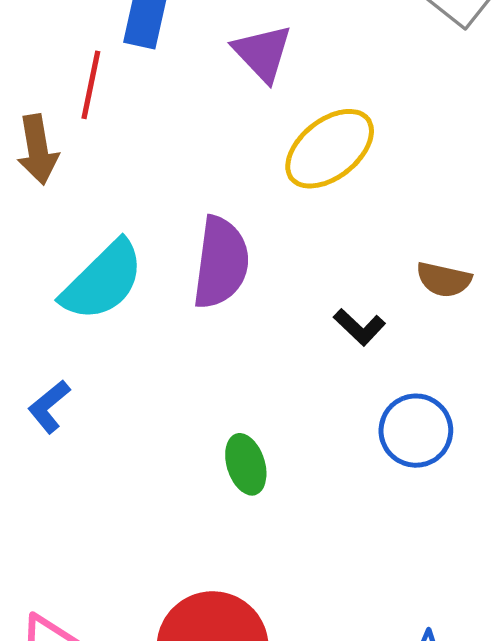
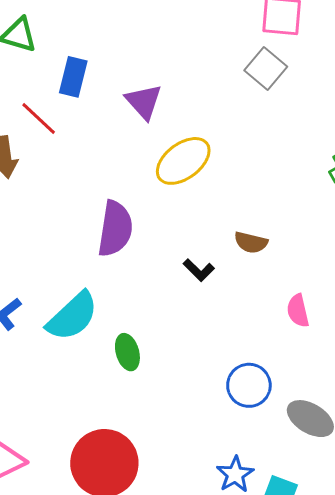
red line: (91, 85) -> (39, 119), turned -60
cyan semicircle: (103, 281) -> (72, 316), moved
blue circle: (416, 431) -> (249, 385), moved

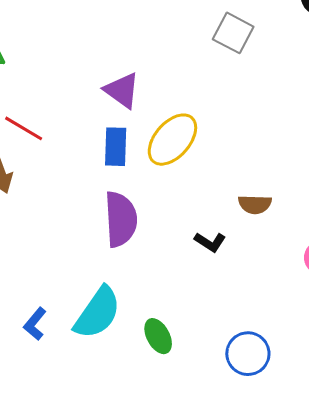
blue rectangle: (73, 77) -> (116, 147), moved
blue circle: (249, 385) -> (248, 354), moved

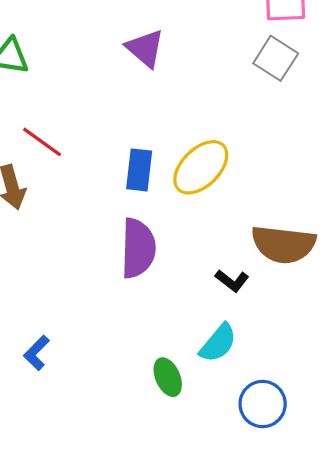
purple triangle: (122, 90) -> (145, 48), moved
brown semicircle: (255, 204) -> (283, 244), size x1.8
cyan semicircle: (97, 313) -> (218, 343), moved, size x0.7

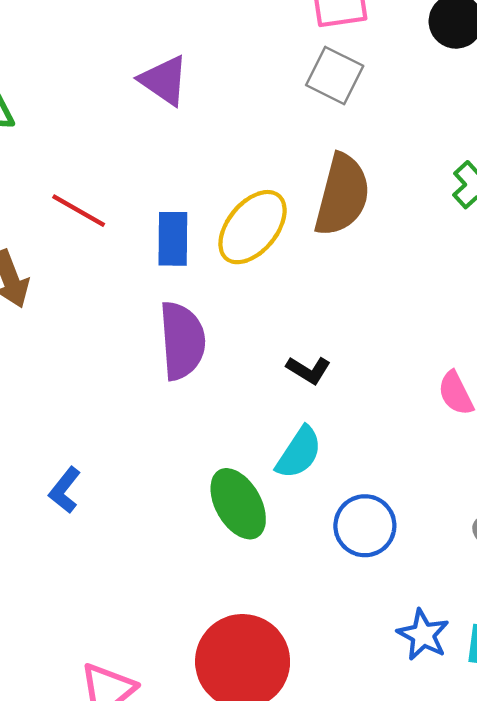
red line: (42, 142) -> (79, 211), moved
brown semicircle: (283, 244) -> (342, 195), moved, turned -76
green ellipse: (168, 377) -> (238, 504), size x1.4

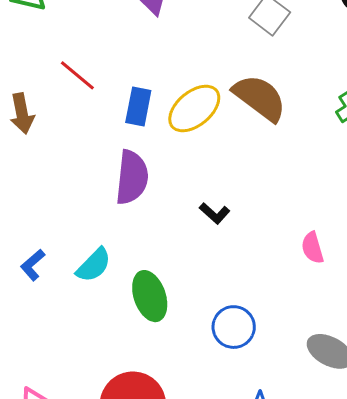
brown semicircle: (342, 195) -> (260, 98), turned -78
cyan semicircle: (299, 453) -> (94, 265), moved

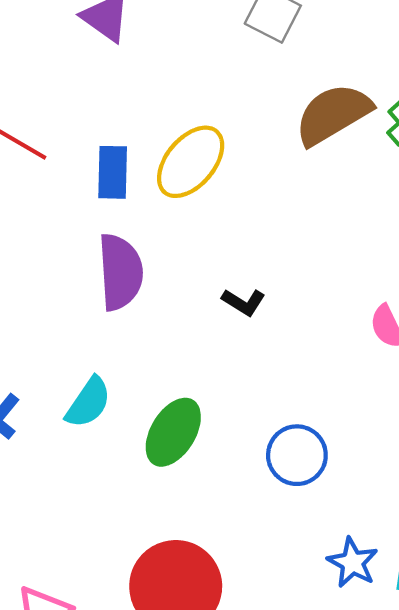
brown semicircle: (260, 98) -> (333, 114), moved, turned -58
green ellipse: (150, 296) -> (173, 432), turned 60

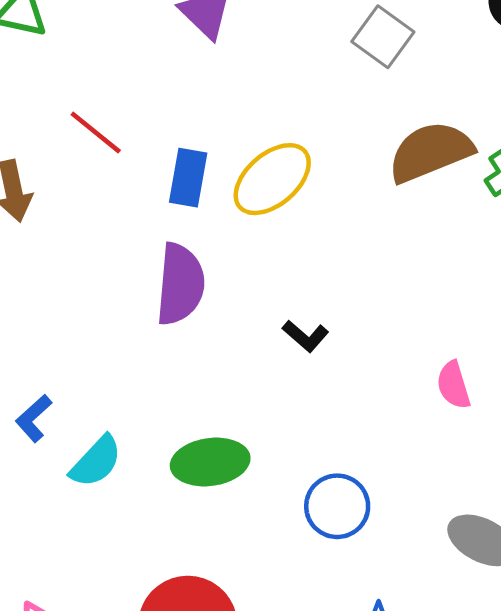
cyan semicircle: (88, 403) -> (96, 462), moved
green ellipse: (173, 432) -> (210, 462), turned 42

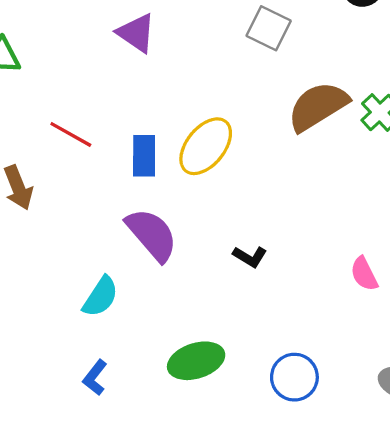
purple semicircle: (180, 284) -> (152, 235), turned -36
blue L-shape: (34, 418) -> (95, 378), moved
cyan semicircle: (96, 462) -> (100, 297), moved

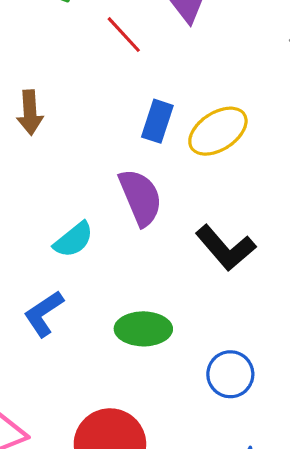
red line: (71, 134) -> (124, 35), moved
black L-shape: (250, 257) -> (225, 248), size x1.8
blue L-shape: (95, 378) -> (44, 314), size x1.4

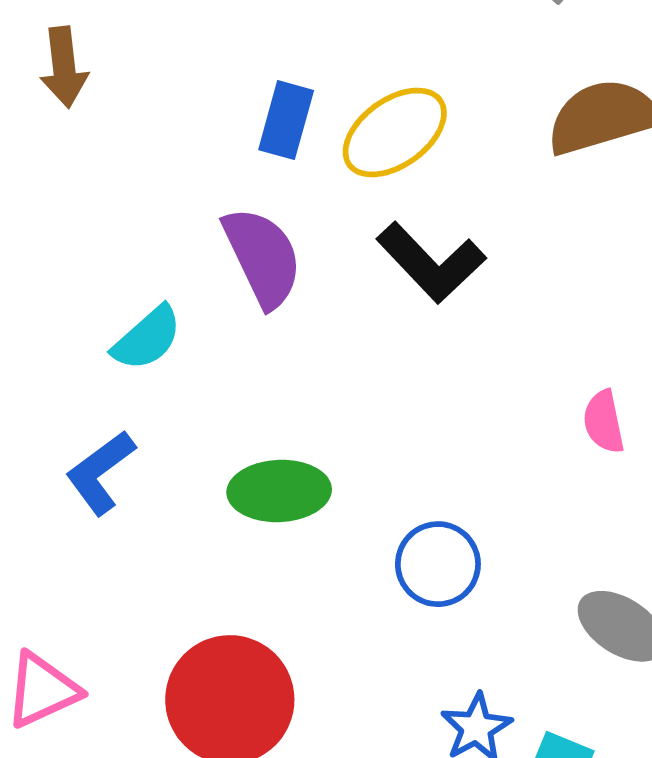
brown arrow: (30, 113) -> (64, 67), moved
black L-shape: (225, 248) -> (431, 262), moved

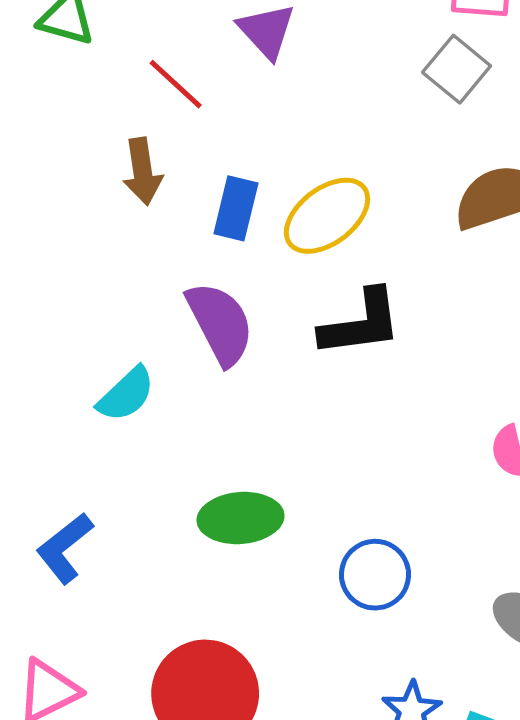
brown arrow: (64, 67) -> (142, 171), moved
black L-shape: (431, 262) -> (361, 323), turned -52
blue L-shape: (100, 473) -> (65, 548), moved

